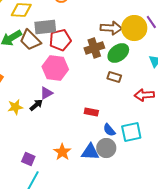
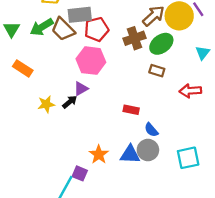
brown arrow: (111, 28) -> (154, 16), turned -45
cyan square: (131, 132) -> (188, 158), moved
purple square: (28, 159) -> (80, 173), moved

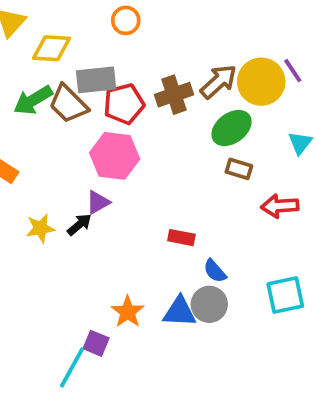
brown cross: (135, 38) -> (174, 95), moved
brown rectangle: (157, 71) -> (239, 169), moved
cyan square: (188, 158) -> (285, 295), moved

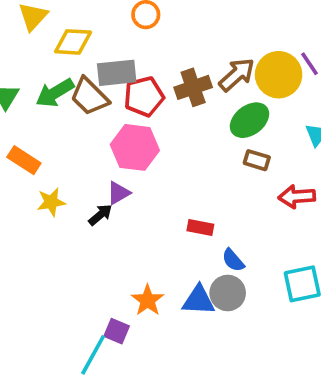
yellow star: (40, 228) -> (51, 202), moved

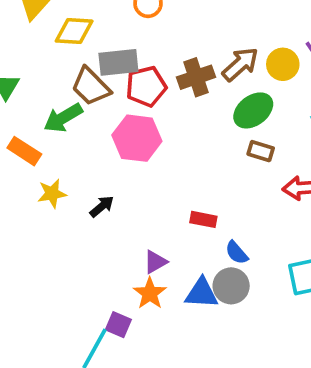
yellow circle: (279, 75) -> (283, 64), size x0.7
green arrow: (55, 93) -> (63, 118), moved
purple triangle: (118, 193) -> (155, 262), moved

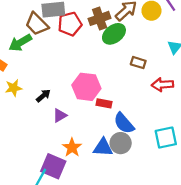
green ellipse: (253, 110) -> (114, 34), moved
pink hexagon: (137, 138) -> (86, 87), moved
blue semicircle: (237, 253) -> (124, 123), size x1.5
purple triangle: (155, 262) -> (60, 115), moved
purple square: (118, 325) -> (53, 166), size x1.6

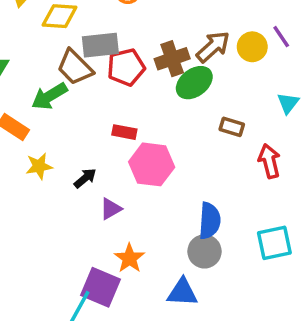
red arrow: (162, 85) -> (269, 161), turned 80
red rectangle: (104, 103) -> (124, 132), moved
blue semicircle: (124, 123) -> (210, 221), turned -135
blue triangle: (103, 147) -> (182, 292), moved

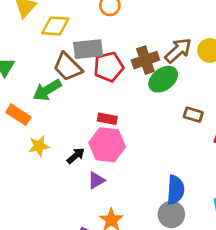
pink hexagon: (152, 164) -> (107, 145), moved

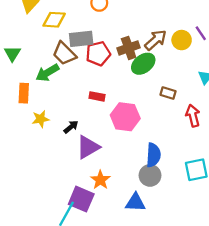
orange rectangle: (18, 115) -> (24, 93), turned 60
pink hexagon: (107, 145) -> (125, 117), moved
purple triangle: (96, 180) -> (88, 147), size x1.6

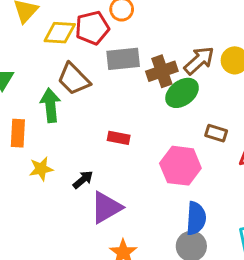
gray rectangle: (81, 39) -> (123, 59), moved
red pentagon: (98, 54) -> (92, 28), moved
green arrow: (47, 73) -> (50, 105), turned 115
pink hexagon: (125, 117) -> (180, 166), moved

